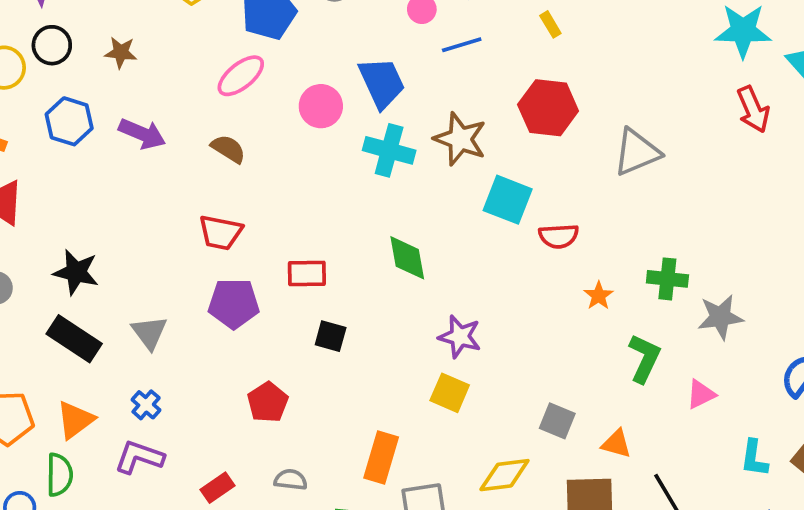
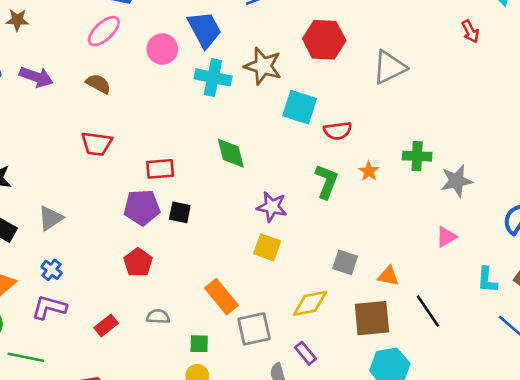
red arrow: (753, 109) -> (470, 31), size x0.7
purple pentagon: (234, 303) -> (142, 207), moved
gray triangle: (149, 333) -> (51, 218), turned 36
green L-shape: (644, 358) -> (327, 181), moved
orange rectangle: (381, 458) -> (221, 297), turned -52

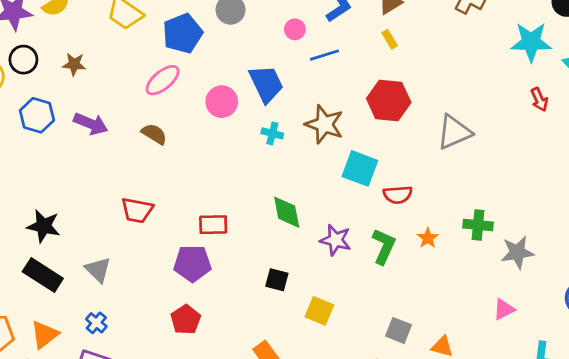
cyan cross: (213, 77) -> (272, 133), size x0.6
red trapezoid: (97, 144) -> (137, 210), moved
purple star: (272, 207) -> (336, 240), moved
black square: (180, 212) -> (277, 280), moved
gray triangle: (51, 218) -> (98, 270), turned -44

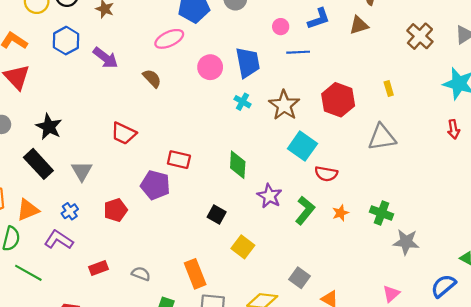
yellow rectangle: (390, 39) -> (389, 89), moved
pink triangle: (504, 309) -> (391, 294), moved, turned -30
red pentagon: (186, 320) -> (115, 210), moved

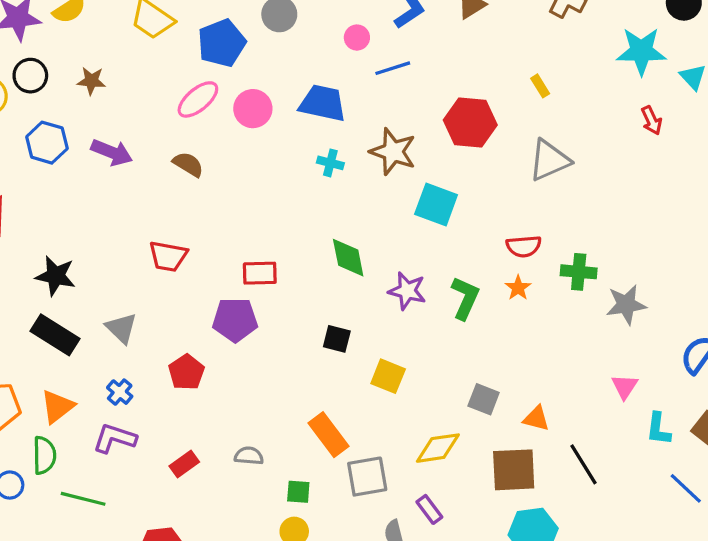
blue trapezoid: (248, 62) -> (323, 103), turned -52
pink circle: (210, 67) -> (253, 109), moved
red semicircle: (326, 174) -> (524, 246), moved

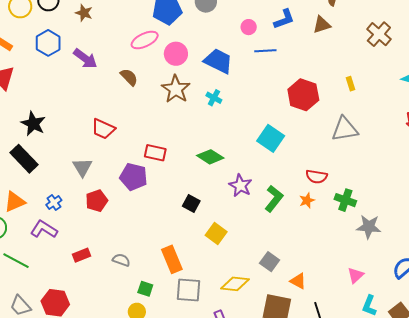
brown star: (393, 152) -> (176, 89), moved
green diamond: (348, 258) -> (210, 157), turned -60
gray triangle: (121, 328) -> (82, 167), moved

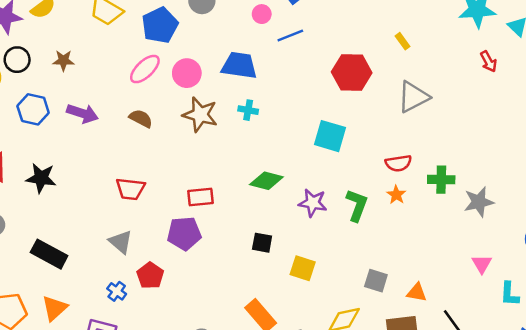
black star: (33, 124) -> (41, 178), moved
blue cross: (54, 202) -> (117, 291), moved

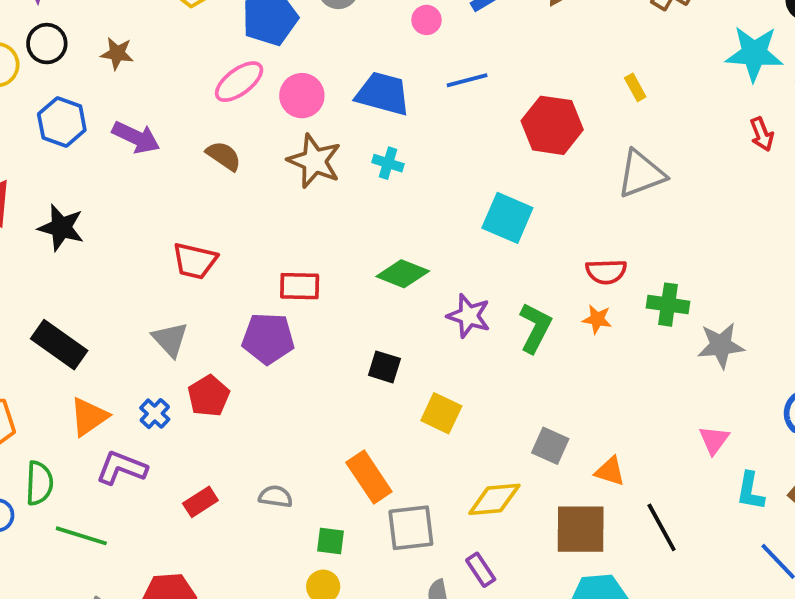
blue line: (290, 35) -> (467, 80), moved
orange star: (396, 195) -> (597, 319), turned -30
orange triangle: (55, 308) -> (89, 417), moved

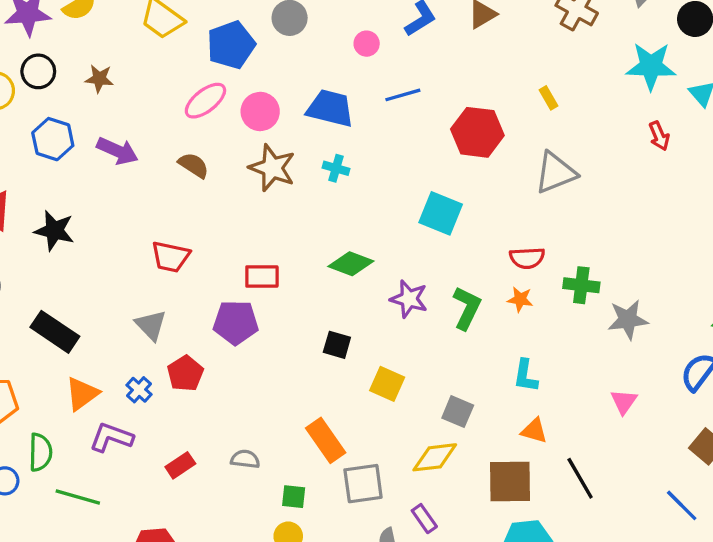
gray square: (550, 446) -> (458, 412), moved
cyan L-shape: (750, 491) -> (526, 376), moved

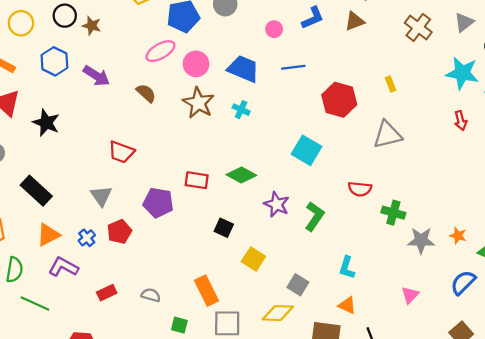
black circle: (38, 71) -> (65, 16), moved
red rectangle: (262, 277) -> (197, 180), moved
orange star: (520, 299) -> (458, 236), moved

